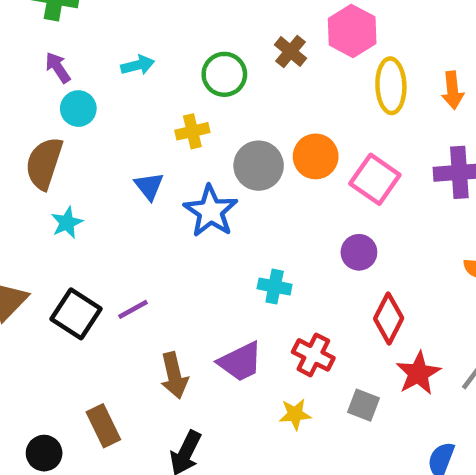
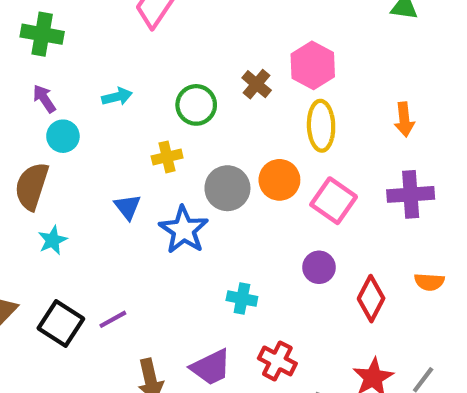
yellow ellipse: (391, 86) -> (321, 126), moved
red diamond: (389, 318) -> (371, 299), moved

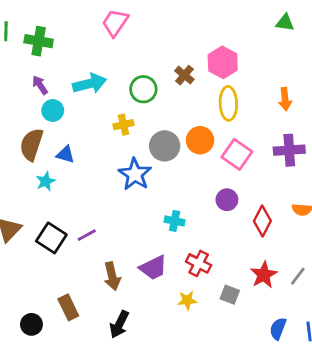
cyan arrow: (117, 97) -> (90, 84), size x1.6
blue triangle: (127, 207) -> (65, 154), moved, turned -36

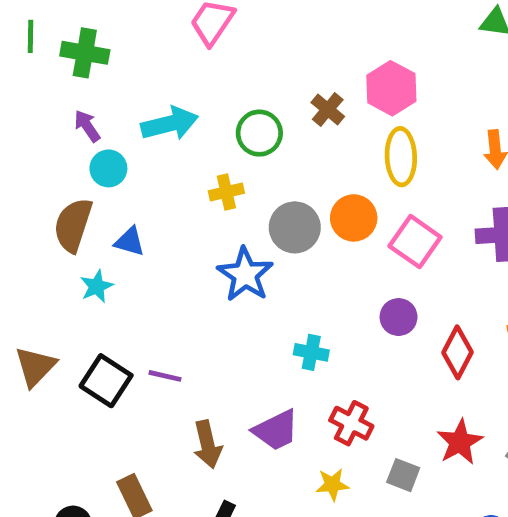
purple line: (87, 235) -> (165, 376), turned 42

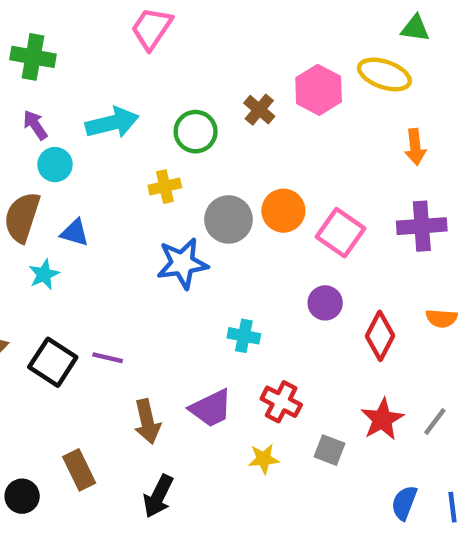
yellow ellipse: (401, 157) -> (384, 74), moved, turned -69
blue star: (245, 275) -> (182, 263), turned 30

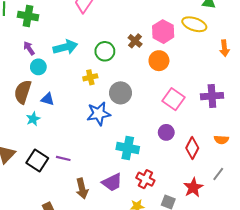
orange arrow: (415, 147) -> (224, 48), moved
orange circle: (283, 211) -> (159, 61), moved
cyan cross: (244, 336) -> (128, 148), size x1.5
gray line: (435, 422) -> (218, 174), moved

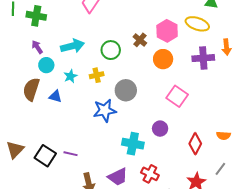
purple cross: (212, 96) -> (203, 58), moved
cyan star: (33, 119) -> (70, 76), moved
purple circle: (166, 132) -> (160, 129), moved

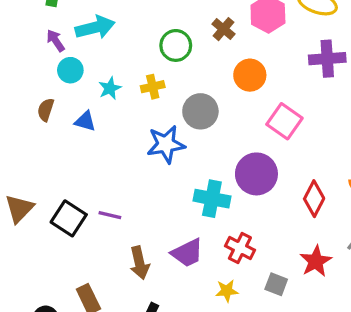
cyan arrow: (72, 46) -> (95, 27), moved
orange circle: (163, 59) -> (250, 75), moved
brown semicircle: (31, 89) -> (46, 110), size x0.6
purple circle: (160, 129) -> (256, 174), size x1.6

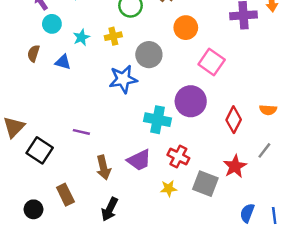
black square: (69, 218) -> (40, 150), moved
gray square: (276, 284) -> (205, 184), size x1.5

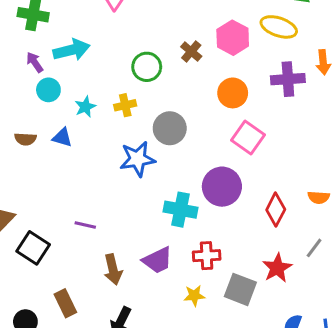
orange circle: (186, 28) -> (233, 93), moved
brown semicircle: (33, 53) -> (25, 139), moved, turned -105
red cross: (178, 157) -> (207, 256), turned -30

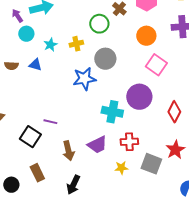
green circle: (147, 67) -> (99, 24), moved
black square: (33, 248) -> (30, 137), moved

